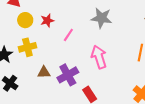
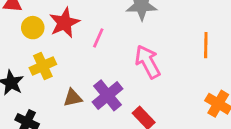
red star: (47, 21) -> (64, 23), size x1.5

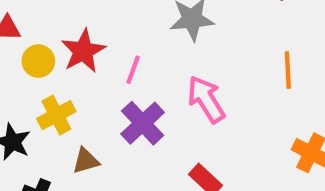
purple cross: (108, 95) -> (143, 123), moved
brown triangle: (73, 98) -> (86, 161), moved

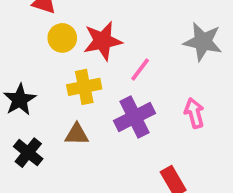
pink arrow: (206, 99) -> (194, 113), size x0.7
yellow cross: (56, 115) -> (84, 87), moved

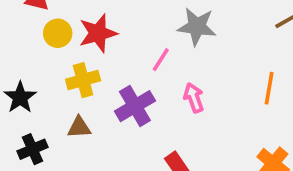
pink line: (140, 69) -> (161, 60), moved
black cross: (28, 153) -> (32, 149), turned 32

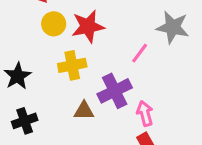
pink arrow: (194, 98) -> (145, 113), moved
brown triangle: (79, 127) -> (84, 111), moved

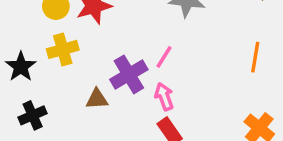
pink line: (140, 53) -> (164, 57), moved
yellow cross: (72, 65) -> (63, 49), moved

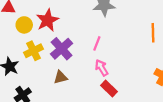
purple cross: (129, 74) -> (62, 49), moved

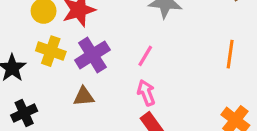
yellow cross: (34, 51) -> (51, 51), turned 36

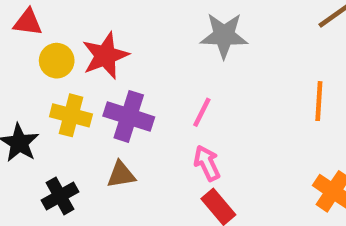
purple cross: (92, 55) -> (129, 116), turned -36
black cross: (24, 113) -> (60, 196), moved

